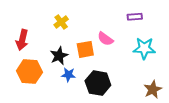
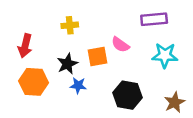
purple rectangle: (135, 17) -> (154, 19), size x1.5
yellow cross: (61, 22) -> (70, 25), turned 32
black hexagon: (98, 83) -> (128, 95), moved

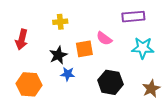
orange hexagon: (34, 82) -> (29, 84), moved

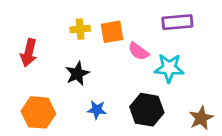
cyan star: (143, 48) -> (169, 68), moved
orange square: (84, 49) -> (112, 32), moved
blue star: (68, 74) -> (97, 110), moved

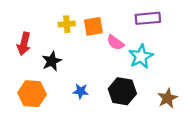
cyan star: (169, 68) -> (141, 56), turned -30
black star: (77, 74) -> (52, 61), moved

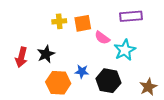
red arrow: (24, 44) -> (21, 57), moved
blue star: (81, 91) -> (82, 72), moved
orange hexagon: (32, 94) -> (58, 83), moved

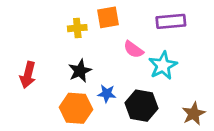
orange square: (83, 23) -> (108, 17), moved
black star: (46, 54) -> (80, 71), moved

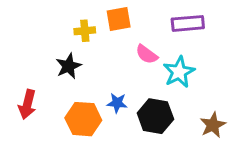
black star: (80, 71) -> (69, 66), moved
red arrow: (28, 75) -> (27, 104), moved

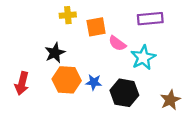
orange square: (119, 19) -> (96, 27), moved
yellow cross: (85, 31) -> (68, 15), moved
orange hexagon: (83, 119) -> (67, 80), moved

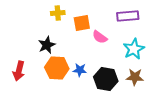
cyan star: (143, 58) -> (134, 49), moved
brown star: (170, 100) -> (135, 77), moved, turned 30

